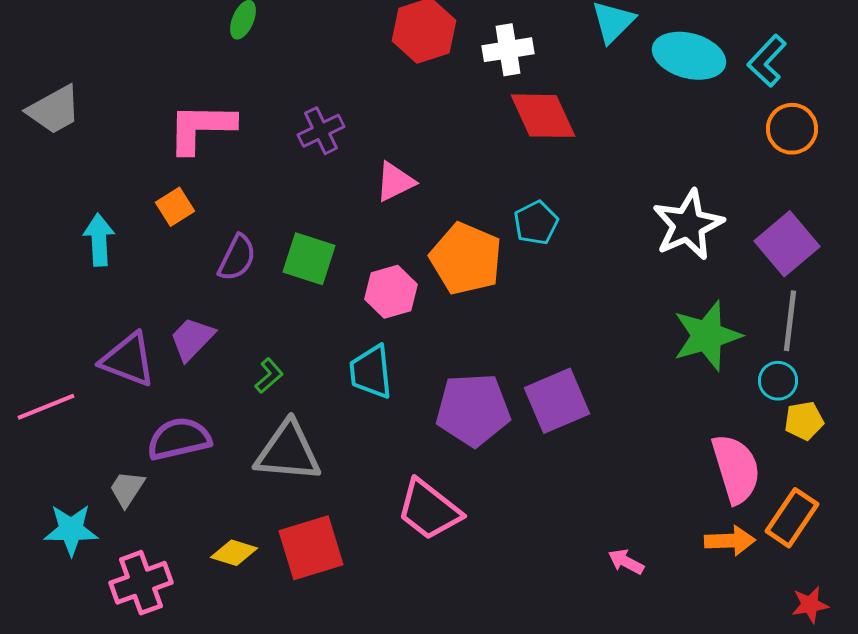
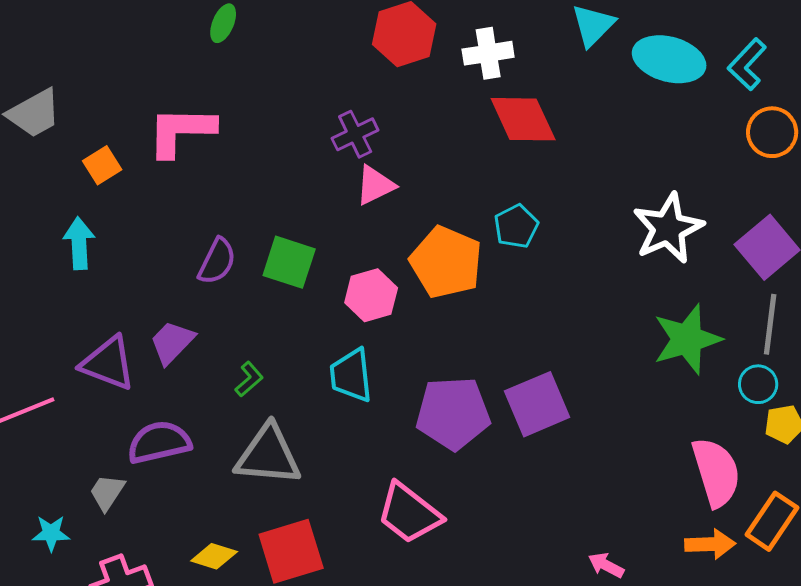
purple cross: (321, 131) -> (355, 134), moved
orange square: (175, 207) -> (102, 165), moved
cyan star: (71, 530) -> (51, 533), size x0.7

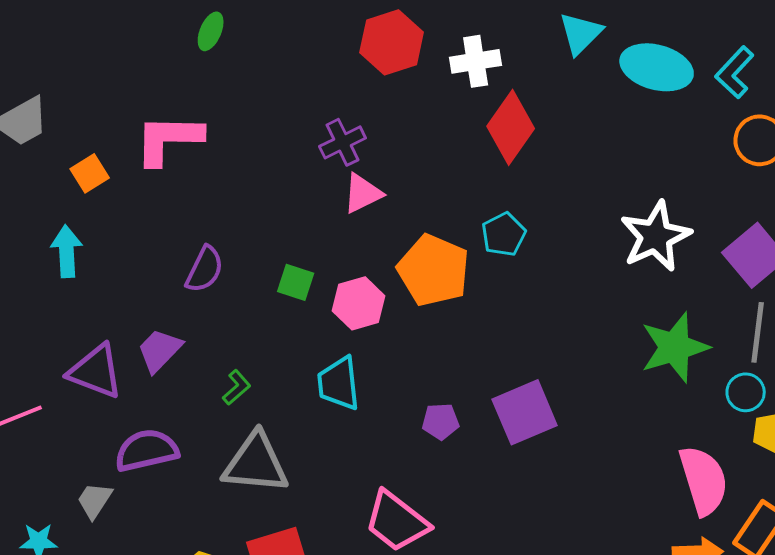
red diamond: (523, 119) -> (511, 127), turned 60
green square: (289, 262) -> (296, 282), moved, size x0.7
purple pentagon: (453, 413) -> (441, 421), size x0.5

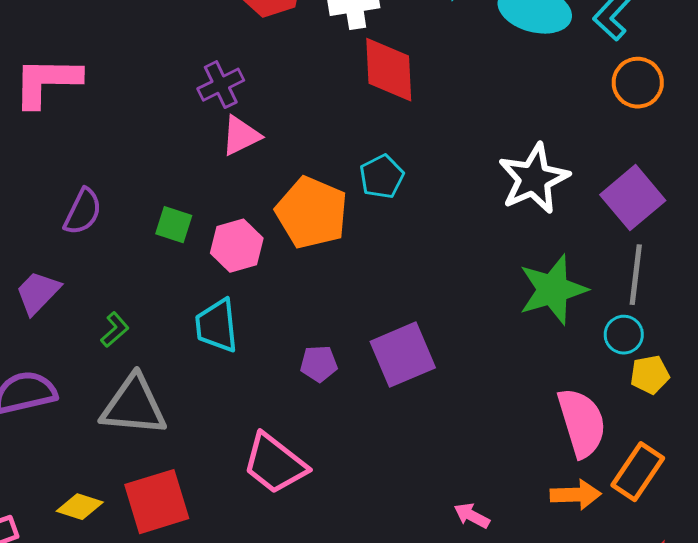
red diamond: (511, 127) -> (389, 70), turned -38

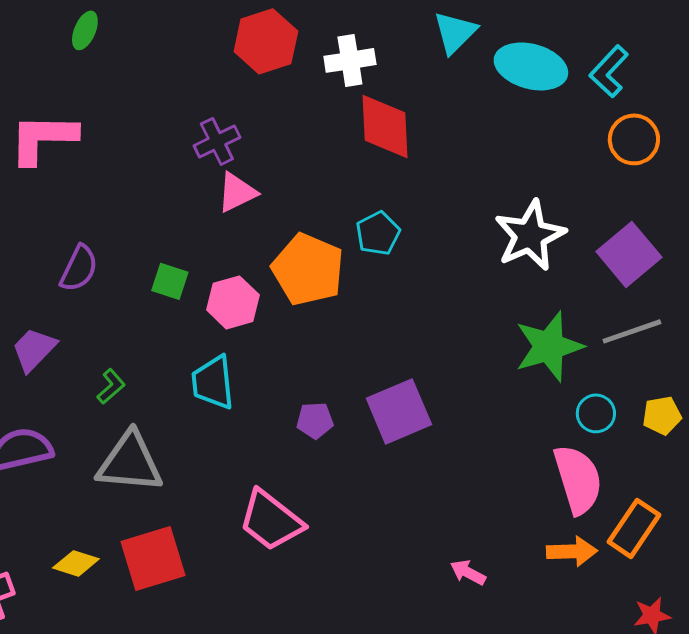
gray line: (636, 275) -> (632, 331), turned 64
cyan circle: (624, 335) -> (596, 413), moved
yellow pentagon: (650, 375) -> (662, 415), moved

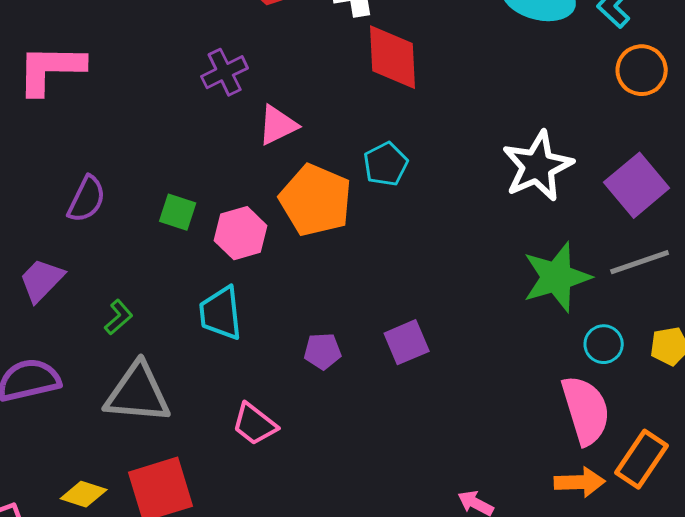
pink triangle: (237, 192) -> (278, 125), moved
purple square: (399, 411) -> (407, 342), size x0.7
pink trapezoid: (271, 520) -> (255, 424), moved, size x0.7

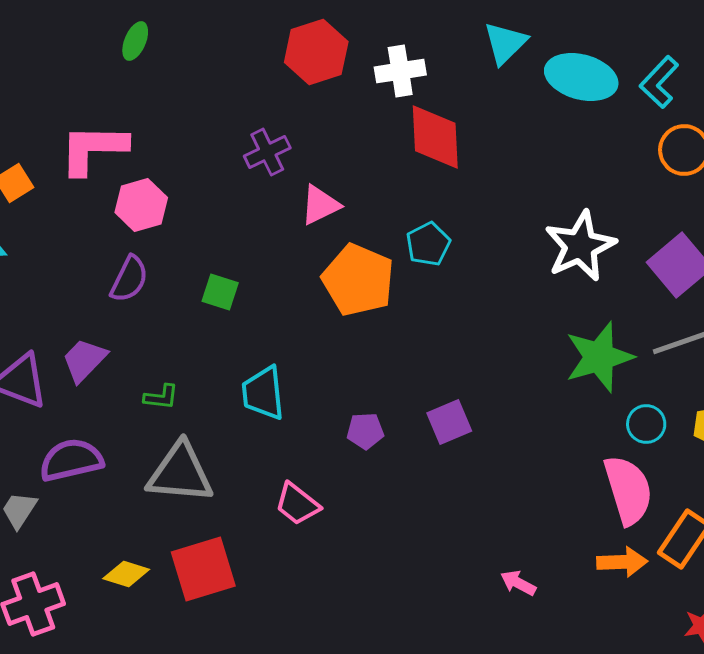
pink hexagon: (241, 233) -> (141, 205), moved
green L-shape: (119, 317) -> (161, 397), turned 48

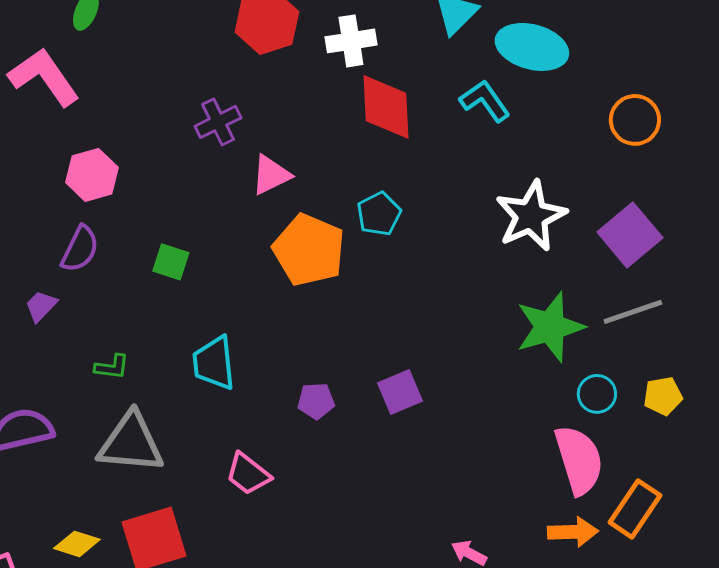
cyan L-shape: (659, 82) -> (485, 101), moved, turned 102
pink L-shape: (93, 149) -> (44, 77), moved, turned 54
purple trapezoid: (84, 360) -> (41, 306), moved, size x0.7

